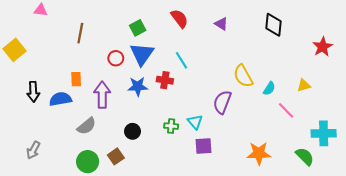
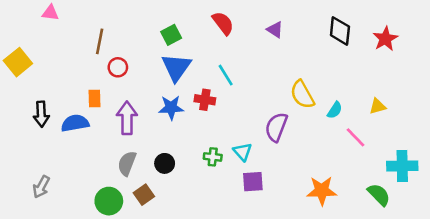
red star: (323, 47) -> (385, 39), moved
red circle: (116, 58) -> (118, 67), moved
gray semicircle: (87, 126) -> (127, 163), moved, turned 150

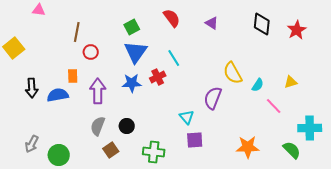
red cross: (205, 100) -> (158, 77), turned -35
green cross: (213, 157) -> (154, 152), moved, size x1.5
green circle: (109, 201) -> (59, 155), moved

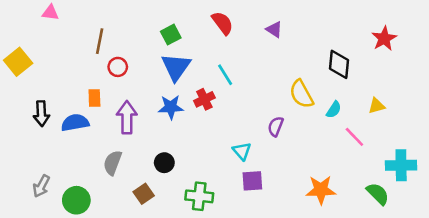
black diamond: (262, 24) -> (339, 64), moved
purple semicircle: (213, 98) -> (276, 126), size x0.7
gray semicircle: (98, 126) -> (113, 163), moved

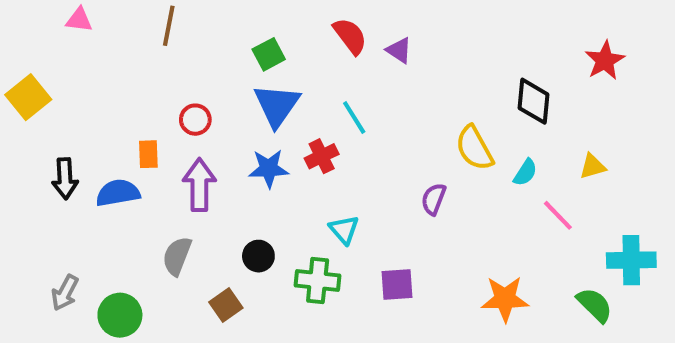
purple triangle: (274, 29) -> (399, 50), moved
brown line: (100, 41) -> (169, 26), moved
red circle: (118, 67) -> (195, 120), moved
cyan triangle: (242, 151) -> (344, 230), moved
green cross: (199, 196) -> (318, 280), moved

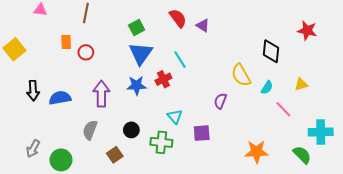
red star: (605, 60) -> (307, 31), turned -30
red circle: (195, 120) -> (86, 52), moved
orange rectangle: (148, 154) -> (66, 42), moved
purple square: (397, 285) -> (202, 133), moved

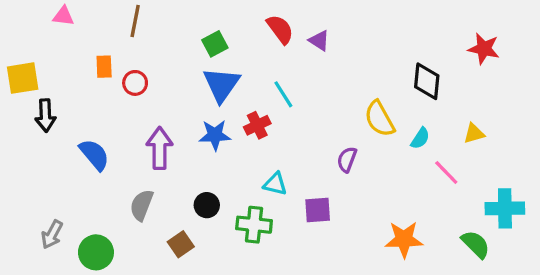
yellow square: (14, 49) -> (23, 78), turned 30
black arrow: (33, 91) -> (45, 116), moved
blue semicircle: (60, 98) -> (94, 155), turned 60
cyan triangle: (175, 116) -> (275, 184), turned -35

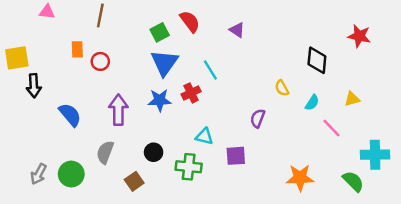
red semicircle: (280, 29) -> (190, 22), moved
yellow semicircle: (380, 119) -> (282, 88), size x0.6
green circle: (96, 252) -> (71, 174), moved

